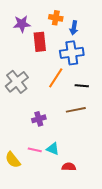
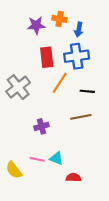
purple star: (22, 24) -> (36, 25), moved
red rectangle: (40, 42) -> (47, 57), moved

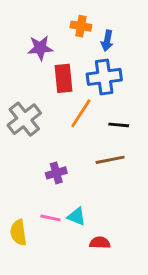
purple star: (36, 25) -> (40, 48), moved
yellow semicircle: (14, 170) -> (18, 232), turned 30

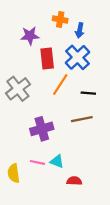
blue cross: (104, 77) -> (78, 57), turned -35
purple cross: (56, 173) -> (42, 129), size x1.5

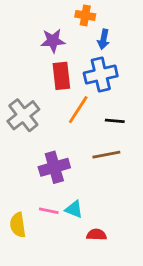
orange cross: (60, 19) -> (85, 15), moved
purple star: (30, 36) -> (53, 41), moved
blue cross: (78, 57) -> (101, 74), turned 30

